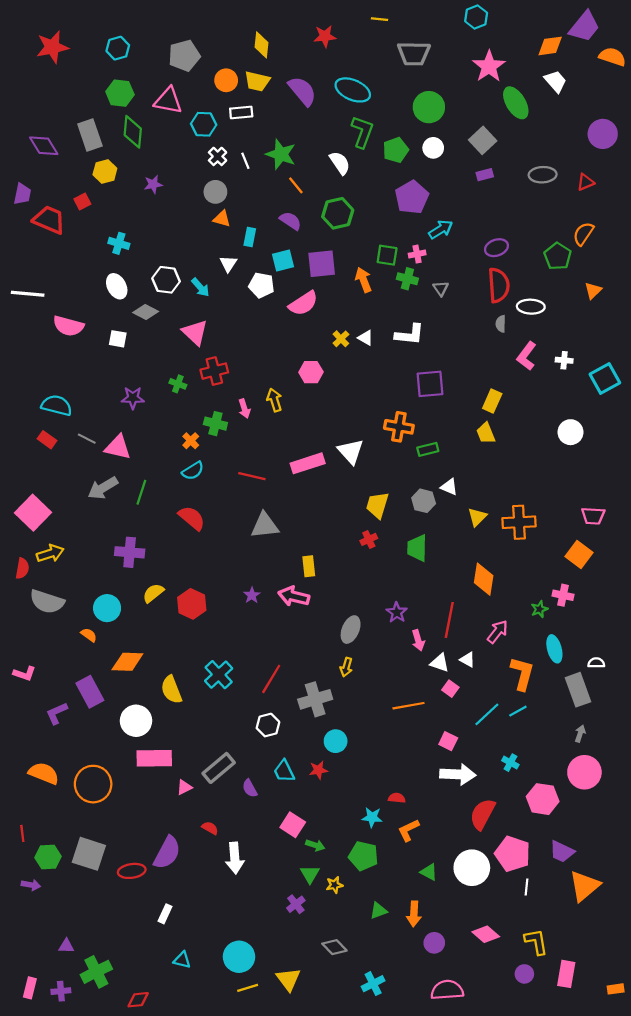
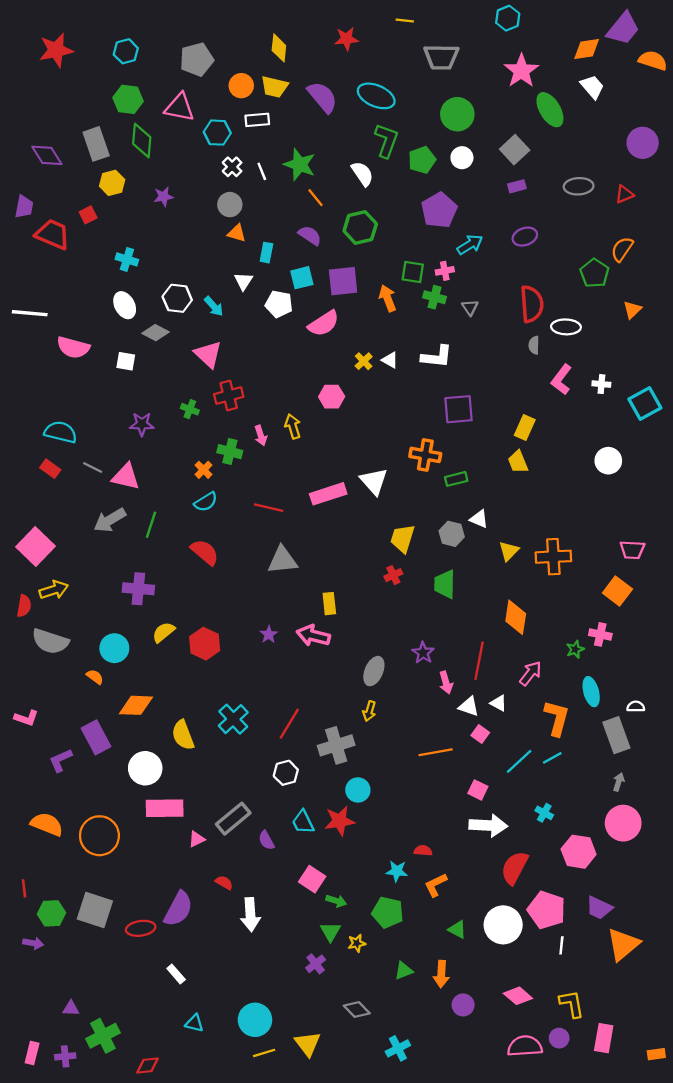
purple ellipse: (496, 248) -> (525, 237), moved
red star: (318, 770) -> (340, 821), size x1.5
white rectangle: (165, 914) -> (176, 974), turned -66
pink semicircle: (447, 990) -> (525, 1046), moved

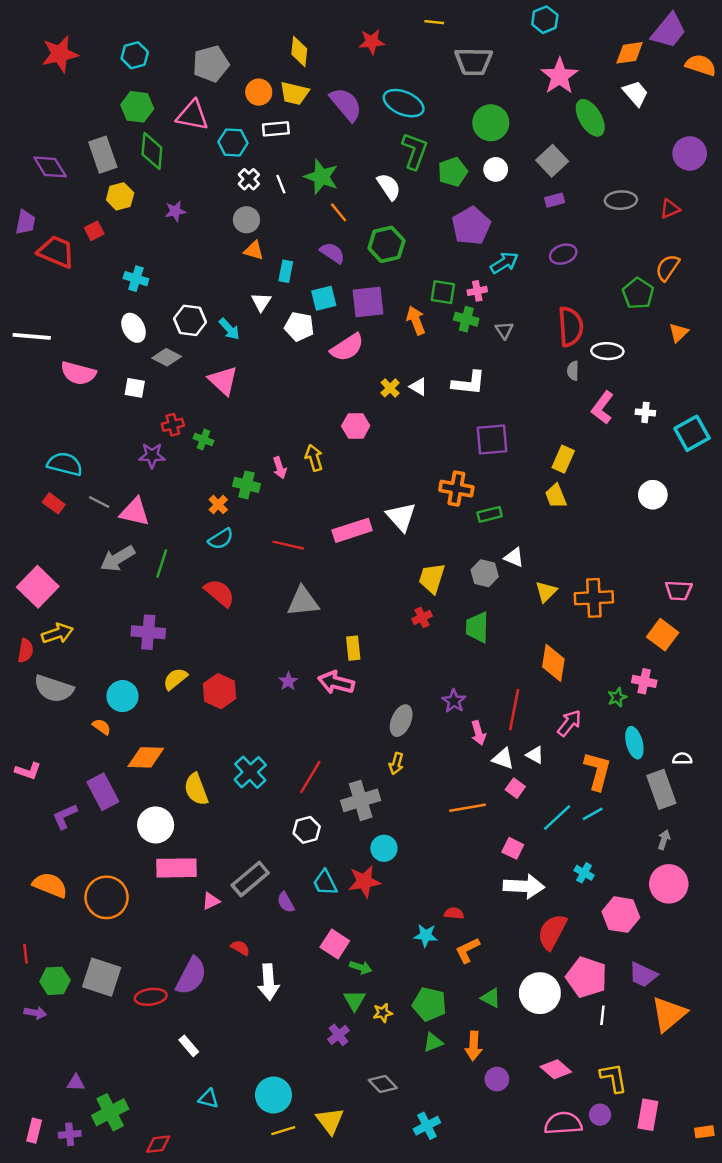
red cross: (229, 395) -> (173, 425), moved, size x0.7
green pentagon: (388, 912) -> (429, 1004), moved

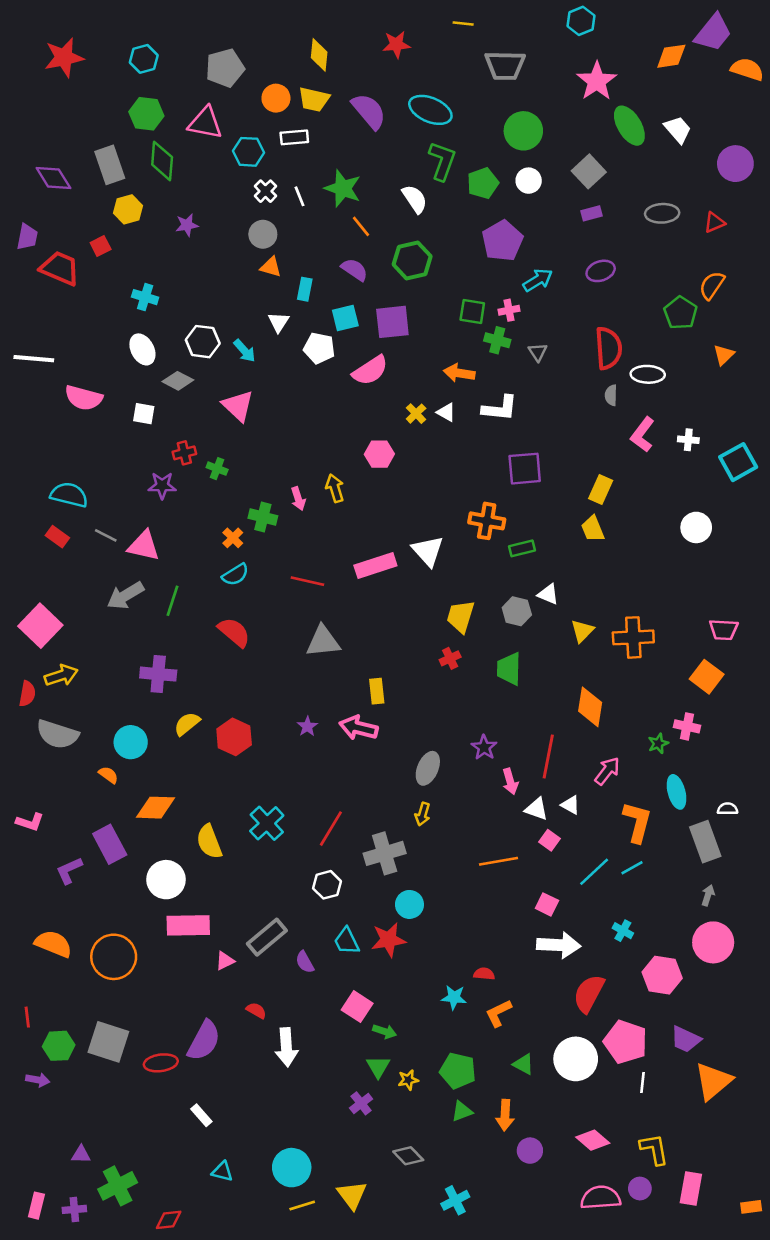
white trapezoid: (636, 93) -> (678, 130), moved
orange arrow: (416, 320) -> (459, 373), moved, turned -60

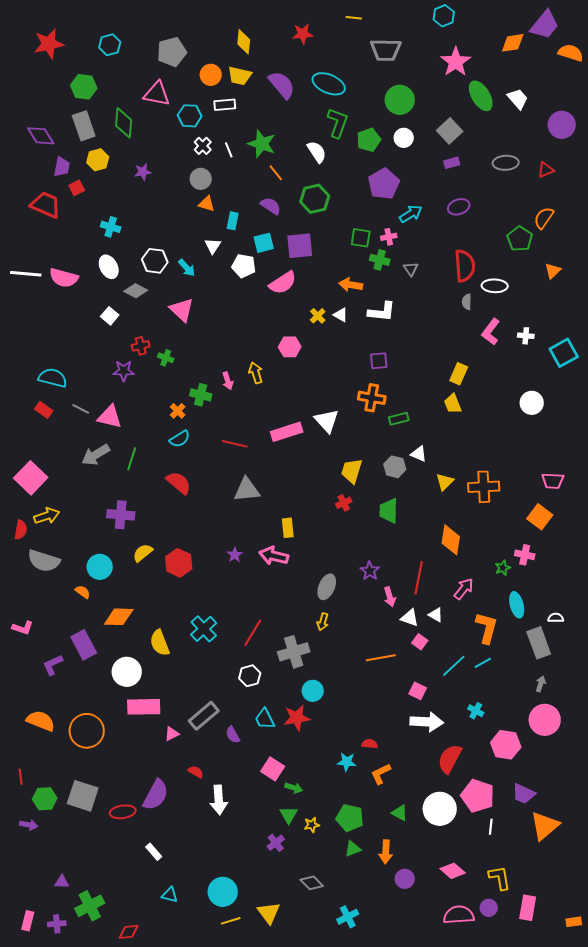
green hexagon: (146, 114) -> (84, 87), moved
purple trapezoid: (27, 237) -> (62, 167), moved
pink semicircle: (84, 398) -> (64, 278), moved
white square: (144, 414) -> (110, 316), turned 30
purple square: (525, 469) -> (379, 361), moved, size x0.7

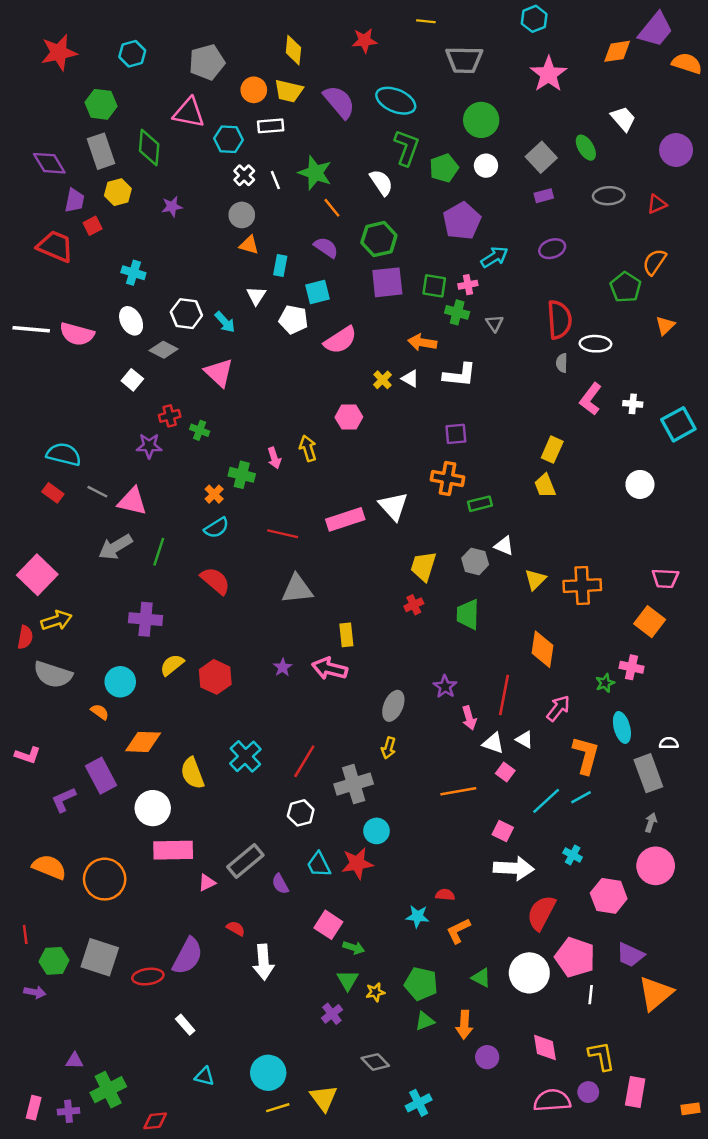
green ellipse: (481, 96) -> (586, 148), moved, size x0.7
purple square: (300, 246) -> (387, 282), moved
pink diamond: (453, 871) -> (545, 1048), turned 40

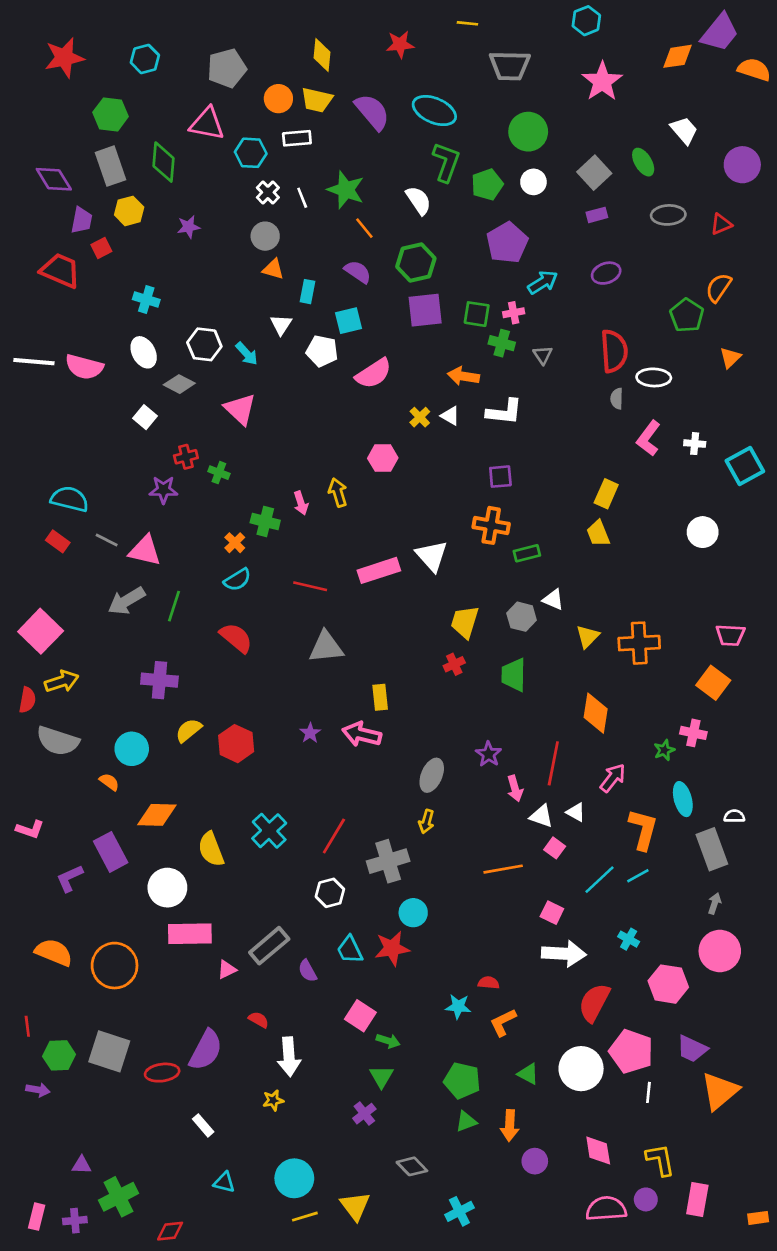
yellow star: (375, 992) -> (273, 1100), moved

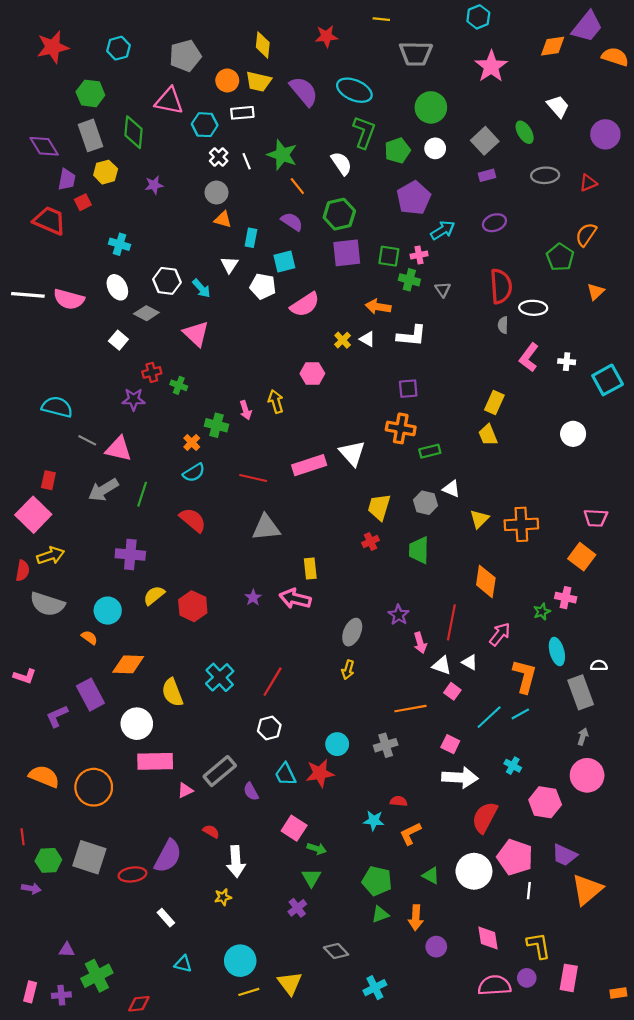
red rectangle: (58, 541) -> (48, 480), moved, turned 66
gray cross: (388, 861) -> (386, 745), moved, size x0.7

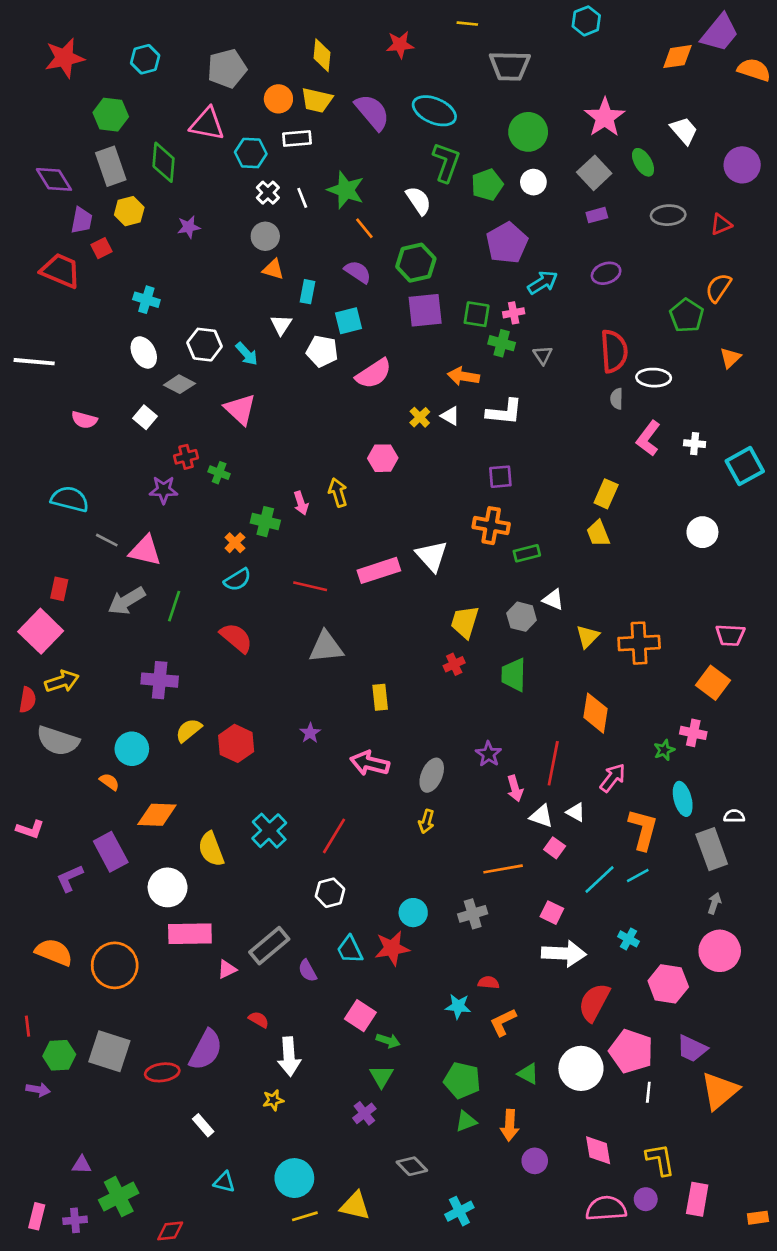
pink star: (491, 66) -> (605, 117), moved
pink semicircle: (69, 299) -> (84, 420), moved, size x0.7
pink arrow: (295, 599) -> (370, 763), moved
yellow triangle: (290, 983) -> (355, 1206), turned -40

